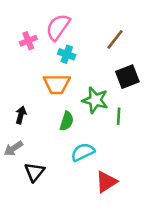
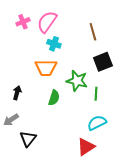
brown line: (115, 39) -> (93, 32), turned -54
pink cross: (28, 41) -> (23, 22), moved
cyan semicircle: (83, 152) -> (97, 123), moved

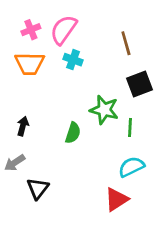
orange trapezoid: (46, 68) -> (30, 64), moved

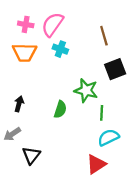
pink cross: (31, 30) -> (26, 24), turned 32
green line: (130, 127) -> (102, 113), moved

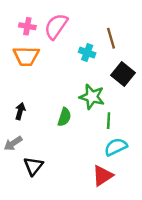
cyan cross: (60, 49) -> (87, 53), moved
black square: (115, 69) -> (123, 74), turned -30

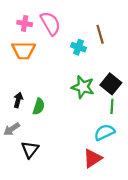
pink semicircle: (56, 26) -> (50, 23), turned 115
black square: (123, 74) -> (111, 84), moved
green semicircle: (64, 117) -> (39, 106), moved
green line: (109, 121) -> (112, 106), moved

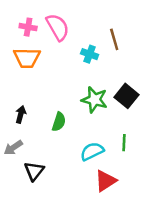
green semicircle: (39, 106) -> (59, 122), moved
green line: (112, 106) -> (124, 143), moved
cyan semicircle: (104, 132) -> (92, 151), moved

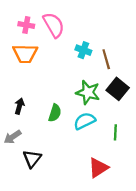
brown line: (114, 39) -> (106, 59), moved
cyan semicircle: (92, 151) -> (85, 121), moved

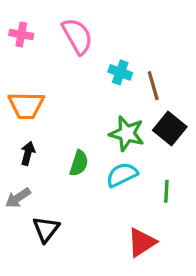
pink cross: (26, 25) -> (21, 34), moved
orange trapezoid: (25, 54) -> (26, 105), moved

